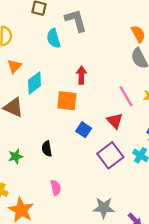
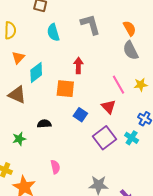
gray L-shape: (76, 20) -> (90, 24), moved
black semicircle: (47, 149) -> (44, 124), moved, turned 96

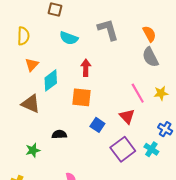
cyan semicircle: (53, 32) -> (69, 38), turned -54
red arrow: (78, 66) -> (86, 68), moved

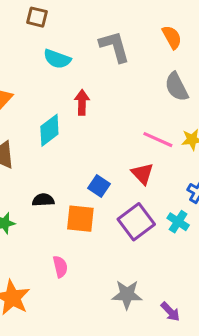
orange semicircle: (149, 34) -> (172, 37), moved
cyan diamond: (51, 80) -> (49, 130), moved
pink line: (138, 93) -> (158, 140), turned -36
orange square: (82, 97) -> (80, 219), moved

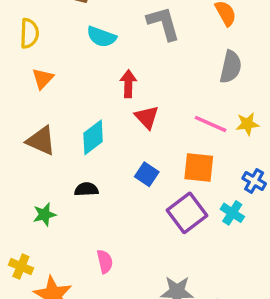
gray semicircle: (177, 87) -> (231, 67), turned -140
cyan diamond: (49, 130) -> (93, 137), moved
red triangle: (142, 174) -> (147, 117), moved
orange square: (80, 219) -> (199, 168), moved

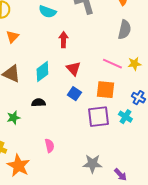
red triangle: (147, 117) -> (73, 69), moved
purple square: (187, 213) -> (98, 117), turned 30

